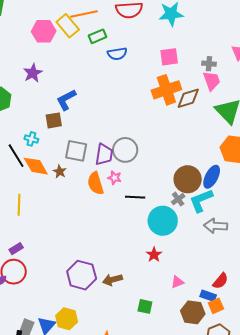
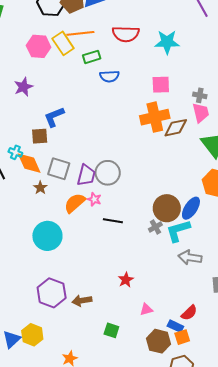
orange diamond: (36, 166) -> (29, 163), moved
orange semicircle: (95, 183) -> (75, 203), turned 60
cyan circle: (163, 221) -> (47, 236), moved

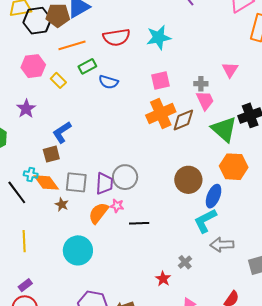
yellow rectangle: (63, 43) -> (58, 80), moved, size x0.7
blue semicircle: (109, 76) -> (109, 82), turned 30
brown circle: (167, 208) -> (188, 180), moved
gray cross: (155, 227) -> (185, 262), moved

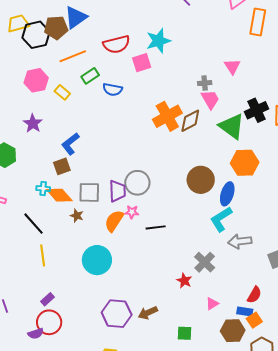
pink square: (161, 80) -> (142, 63), moved
black line: (17, 192) -> (33, 224), moved
gray cross: (185, 262) -> (205, 262), size x1.5

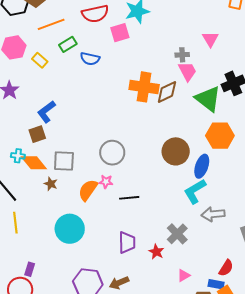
orange cross: (167, 116) -> (144, 87), turned 36
purple trapezoid: (117, 191) -> (127, 242), moved
purple rectangle: (47, 299) -> (30, 269), moved, turned -32

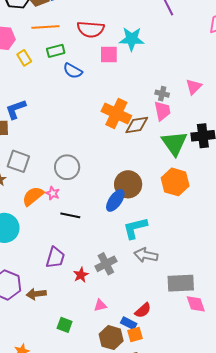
blue ellipse: (202, 166) -> (115, 200), moved

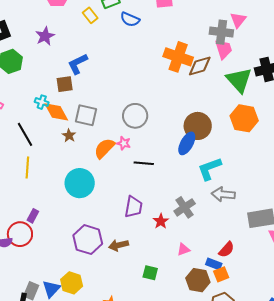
yellow rectangle: (24, 58) -> (90, 15), moved
pink triangle: (194, 87) -> (238, 20), moved
gray cross: (162, 94) -> (221, 32), size x1.6

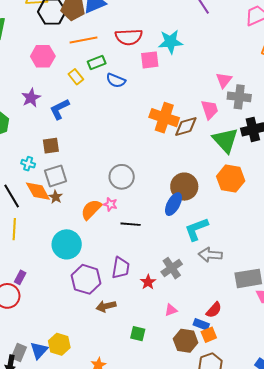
gray cross: (221, 32) -> (239, 97), moved
blue L-shape: (78, 64) -> (60, 109), moved
orange diamond: (56, 112) -> (38, 191), moved
gray square: (86, 115) -> (56, 176), moved, turned -30
purple hexagon: (88, 240) -> (86, 279), moved

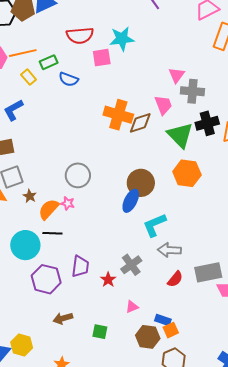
orange line: (84, 40) -> (23, 53), moved
brown star: (56, 197) -> (30, 196), moved
black line: (131, 224) -> (52, 233), moved
brown arrow: (106, 306) -> (63, 318), moved
red semicircle: (214, 310) -> (175, 279), moved

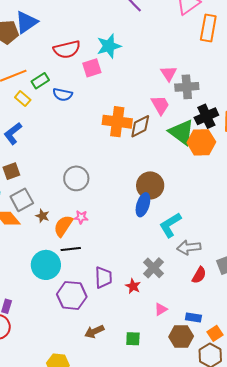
orange hexagon: (187, 173) -> (201, 142), moved
gray circle: (78, 175) -> (76, 178), moved
orange square: (171, 330) -> (215, 333), moved

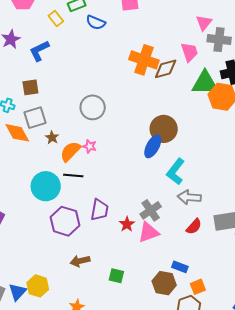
green triangle: (182, 132) -> (205, 83), turned -48
cyan L-shape: (170, 225) -> (176, 172), turned -32
pink triangle: (161, 309) -> (149, 232), moved, size x1.6

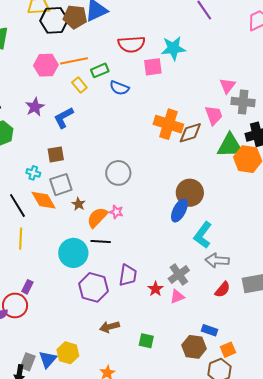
pink triangle: (149, 232) -> (177, 296), size x0.7

